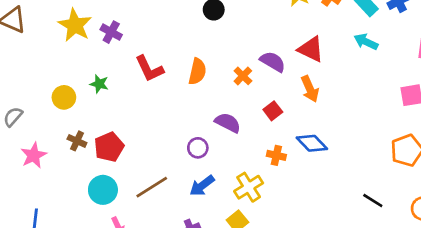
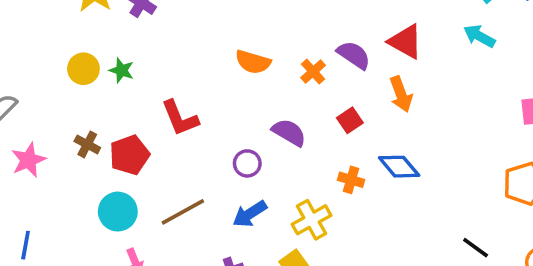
red L-shape: (149, 69) -> (180, 118), moved
orange semicircle: (197, 71) -> (253, 62), turned 90
yellow circle: (64, 97) -> (83, 69), moved

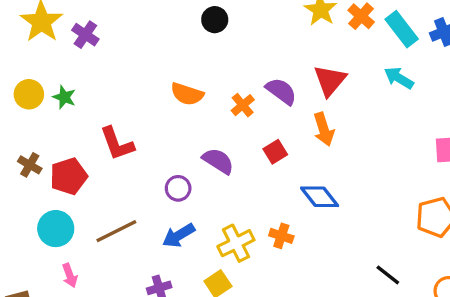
red triangle: (405, 42) -> (330, 80), turned 39
orange cross: (351, 180) -> (281, 236), moved

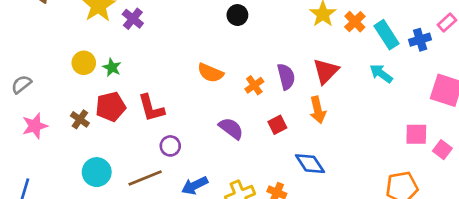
purple semicircle: (281, 91) -> (286, 77), turned 35
red pentagon: (69, 176) -> (111, 107), moved
purple circle: (178, 188) -> (170, 146), moved

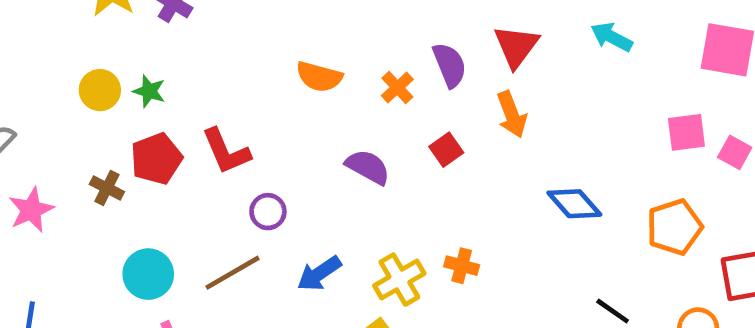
blue diamond: (310, 164) -> (574, 204), moved

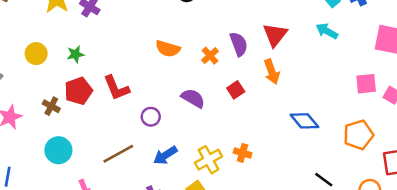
yellow circle: (100, 90) -> (36, 54), moved
green star: (149, 91) -> (75, 54), turned -30
purple circle: (268, 212) -> (151, 117), moved
cyan circle: (148, 274) -> (58, 150), moved

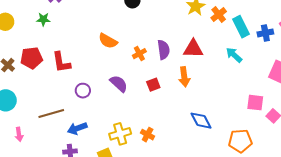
red triangle: (275, 35) -> (193, 49), turned 40
green star: (75, 54) -> (43, 19), moved
blue arrow: (165, 155) -> (77, 128), moved

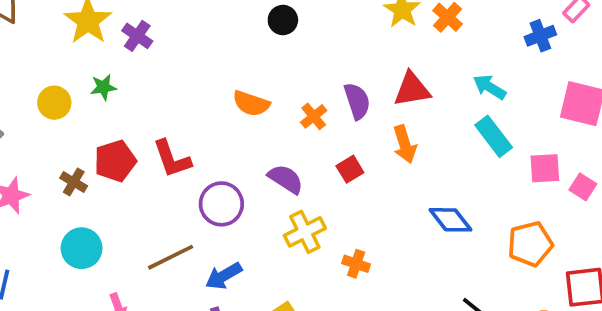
green star: (43, 19) -> (103, 87), moved
cyan rectangle: (241, 27) -> (494, 136), moved
purple circle: (83, 91) -> (221, 204), size x1.5
yellow cross: (120, 134) -> (305, 232), moved

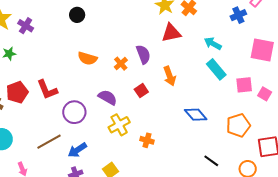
black circle: (283, 20) -> (77, 15), moved
red triangle: (412, 89) -> (171, 33), moved

